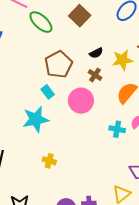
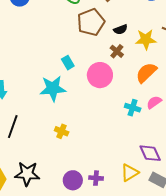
brown pentagon: (59, 64) -> (91, 22), moved

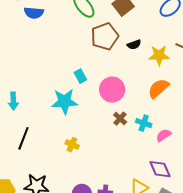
brown cross: (117, 51) -> (120, 119), moved
pink semicircle: (154, 102) -> (164, 135), moved

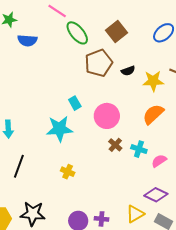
purple diamond: (160, 169) -> (156, 195), turned -40

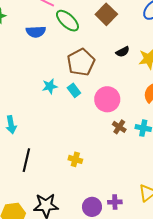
blue semicircle: (27, 40) -> (36, 32), moved
brown pentagon: (99, 63) -> (81, 62), moved
cyan star: (59, 129) -> (50, 86), moved, size x0.6

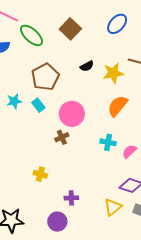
brown cross: (119, 127) -> (62, 137), moved, turned 32
purple cross: (115, 202) -> (71, 198), moved

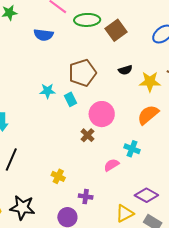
green ellipse: (32, 35) -> (87, 20), moved, turned -55
brown cross: (62, 137) -> (87, 135), turned -32
pink semicircle: (129, 151) -> (111, 165), moved
yellow cross: (40, 174) -> (58, 176), moved

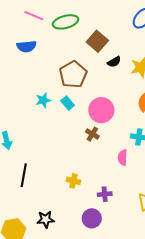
brown square: (116, 30) -> (97, 41), moved
pink semicircle: (111, 165) -> (123, 157), turned -42
black star: (22, 208) -> (46, 219), size x0.7

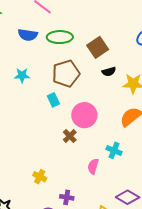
green ellipse: (66, 22) -> (60, 37), moved
cyan star: (43, 100) -> (22, 75), moved

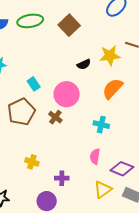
black semicircle: (109, 72) -> (84, 64), moved
brown pentagon: (66, 74) -> (21, 112), moved
pink semicircle: (93, 166) -> (95, 156), moved

